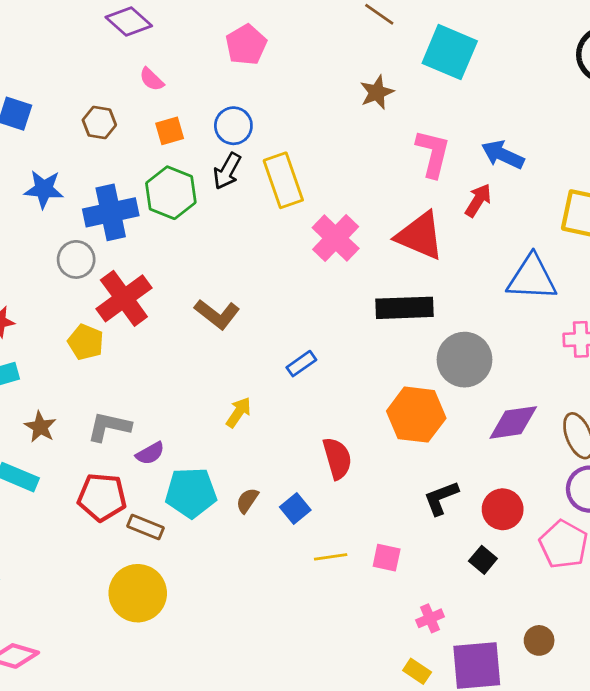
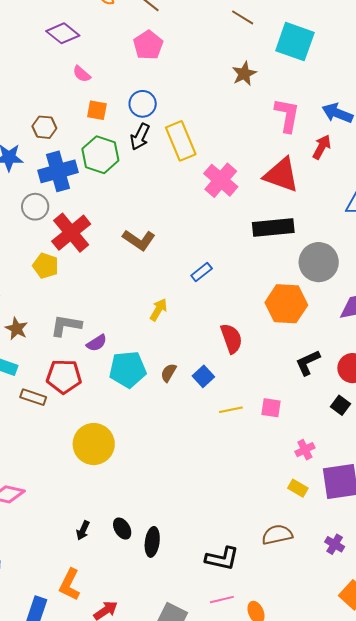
brown hexagon: (99, 123) -> (44, 127), moved
orange square: (170, 131) -> (97, 110), turned 30
brown rectangle: (146, 527) -> (33, 397), moved

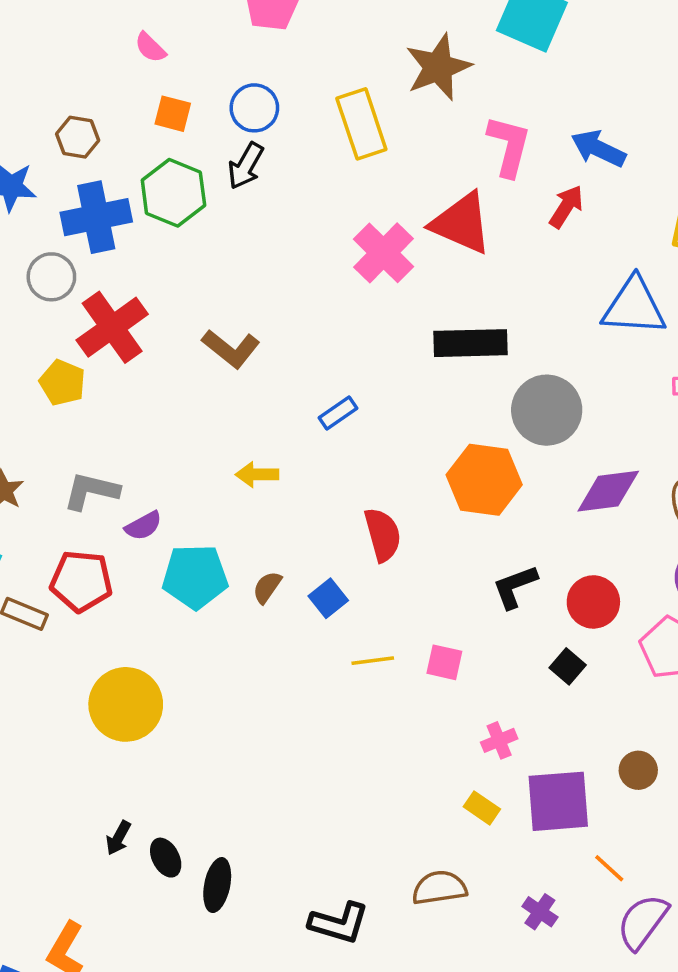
brown star: (244, 74) -> (438, 67), size x1.5
yellow rectangle: (181, 141) -> (361, 124), moved
red triangle: (281, 175) -> (462, 223), moved
yellow arrow: (158, 310) -> (257, 475), turned -125
black arrow: (83, 530) -> (118, 838), moved

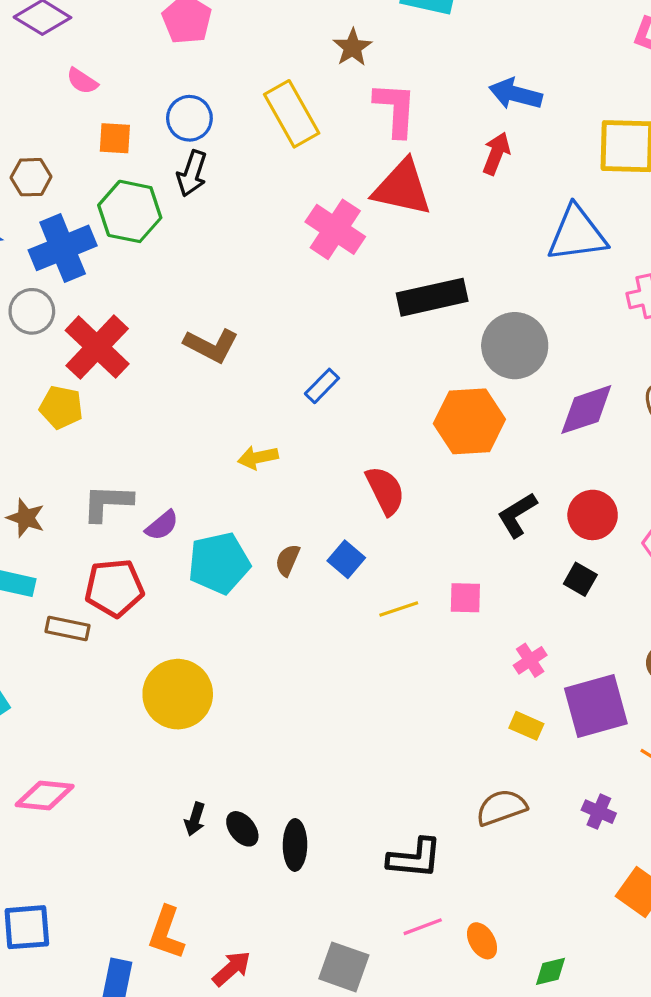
brown star: (438, 67) -> (352, 47), size x0.6
pink L-shape: (509, 146) -> (395, 109), moved

